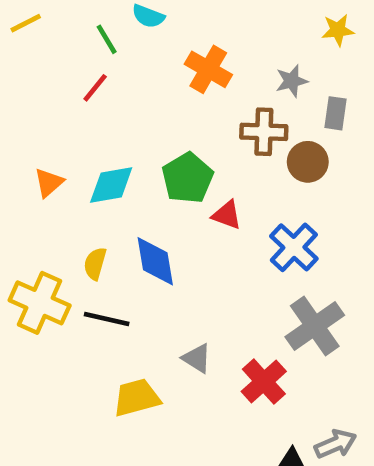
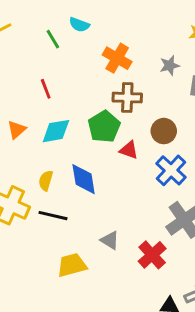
red line: (95, 88) -> (46, 89), moved, turned -60
brown cross: (264, 132) -> (127, 98), moved
brown circle: (308, 162) -> (164, 131), moved

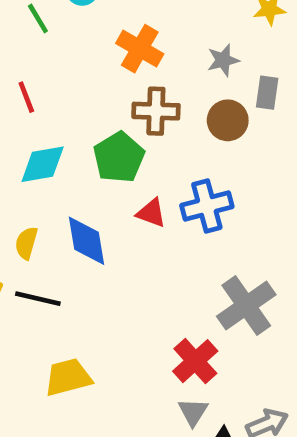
brown circle: (164, 131) -> (228, 120), moved
red triangle: (129, 150) -> (151, 213), moved
blue cross: (171, 170) -> (207, 206), moved, turned 32
gray triangle: (110, 240) -> (193, 412), moved, turned 30

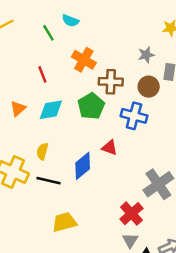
orange cross: (140, 49) -> (84, 60), moved
blue cross: (207, 206) -> (134, 116), moved, turned 30
red triangle: (151, 213) -> (110, 148), moved
blue diamond: (87, 241) -> (83, 166), moved, turned 60

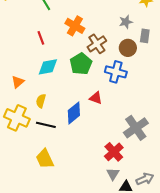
brown cross: (111, 82) -> (97, 44), turned -36
orange triangle: (18, 109) -> (18, 82), moved
yellow trapezoid: (64, 222) -> (45, 159), moved, turned -100

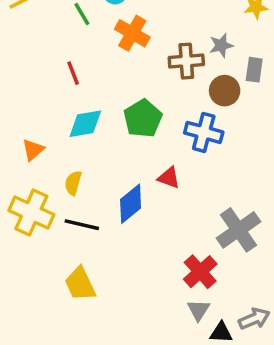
orange cross: (75, 26) -> (132, 33), moved
brown cross: (97, 44) -> (186, 61), moved, turned 30

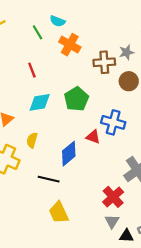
blue cross: (204, 132) -> (113, 122), moved
black line: (82, 225) -> (49, 179), moved
yellow trapezoid: (80, 284) -> (59, 213), moved

